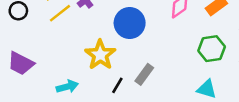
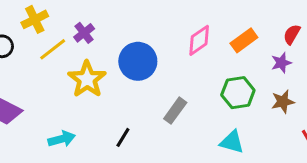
yellow star: (100, 55) -> (87, 79), moved
gray rectangle: (144, 74) -> (175, 111), moved

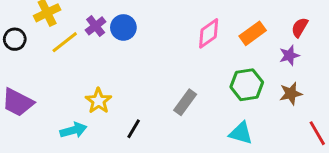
blue circle: (138, 61) -> (123, 27), moved, size x0.7
yellow star: (87, 79) -> (98, 101), moved, size x0.7

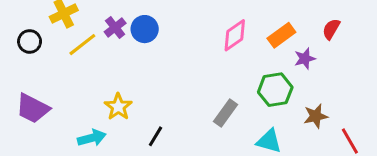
purple star: (289, 55) -> (305, 59), moved
brown star: (291, 94) -> (316, 116), moved
gray rectangle: (185, 102) -> (225, 113), moved

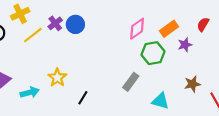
green hexagon: (275, 90) -> (153, 53), moved
cyan arrow: (92, 138) -> (30, 92), moved

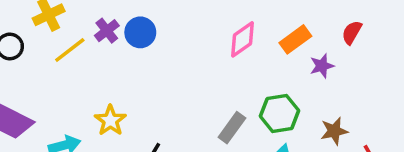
green hexagon: (153, 53) -> (280, 113), moved

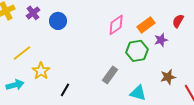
purple cross: (107, 31) -> (33, 13), moved
yellow line: (70, 50) -> (22, 53), moved
green hexagon: (280, 113) -> (137, 51), moved

